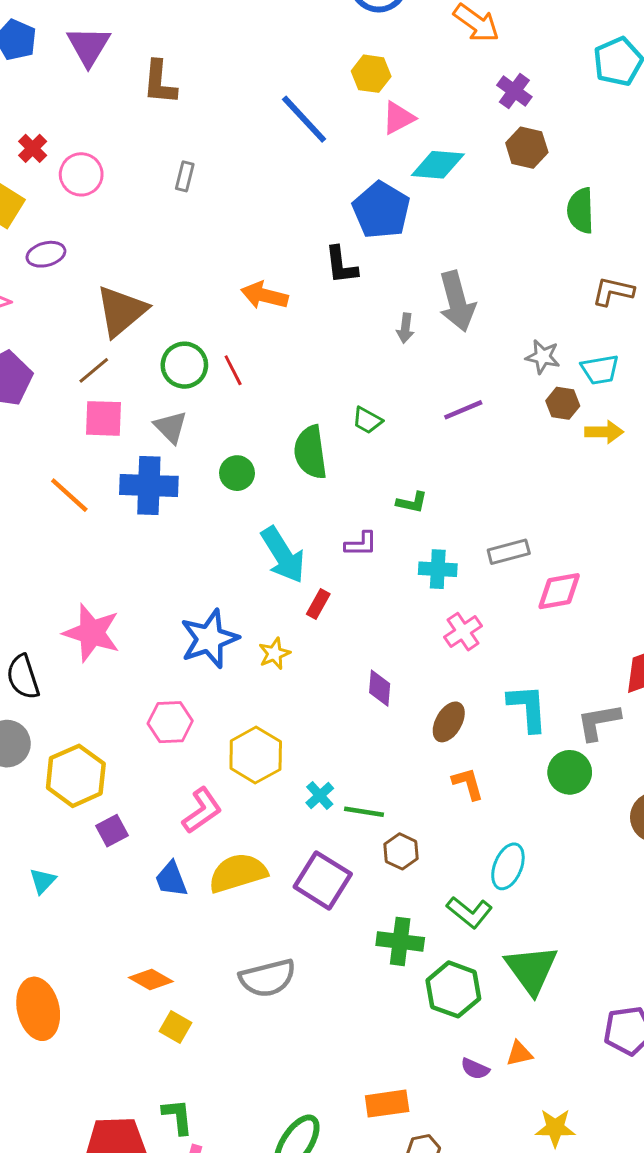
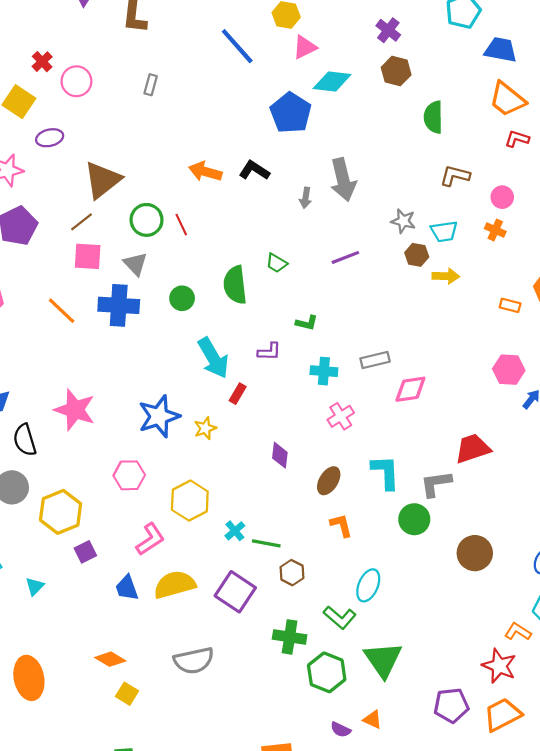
black L-shape: (341, 265) -> (254, 170), moved, turned 128
orange triangle: (519, 1054) -> (373, 720), turned 36

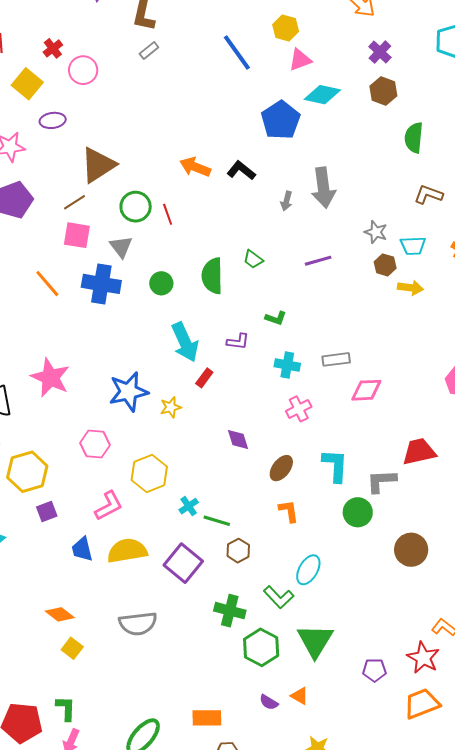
gray rectangle: (151, 85) -> (149, 50), moved, turned 30
purple diamond: (280, 455) -> (238, 440), turned -30
purple pentagon: (451, 705) -> (374, 670), moved, size x0.7

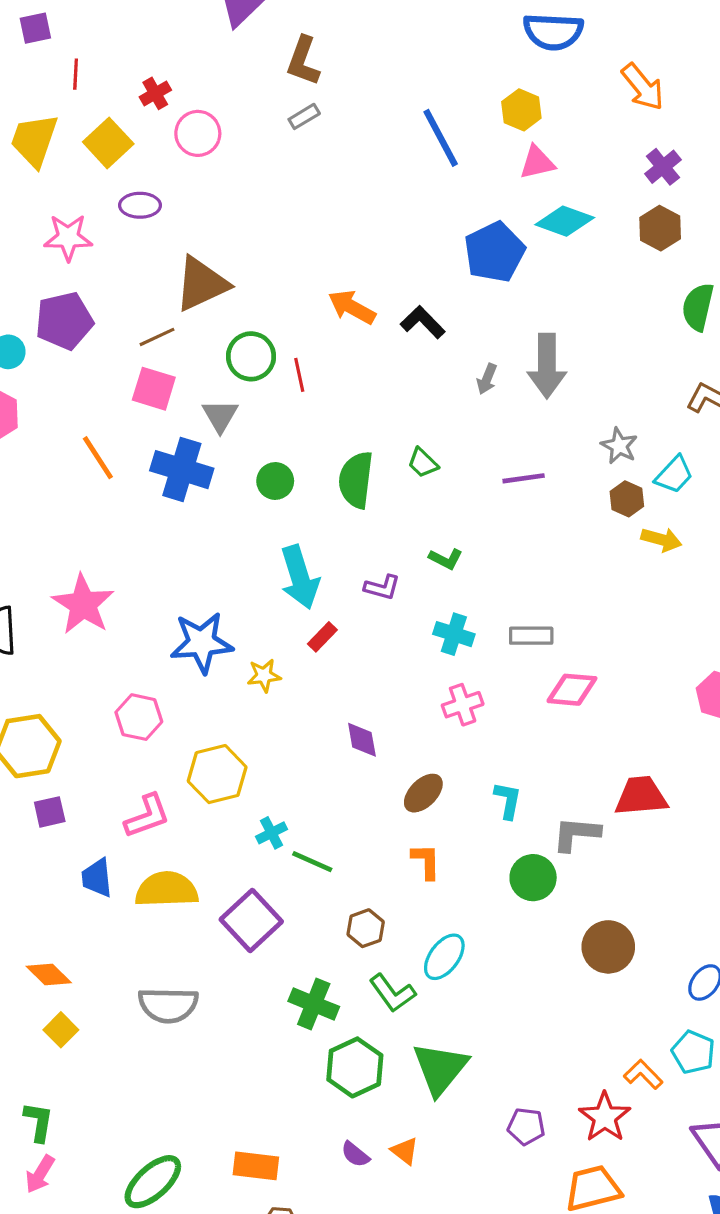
cyan trapezoid: (413, 246) -> (674, 475), turned -52
cyan L-shape: (335, 466) -> (508, 800), size x0.7
brown hexagon: (238, 551) -> (366, 928), moved

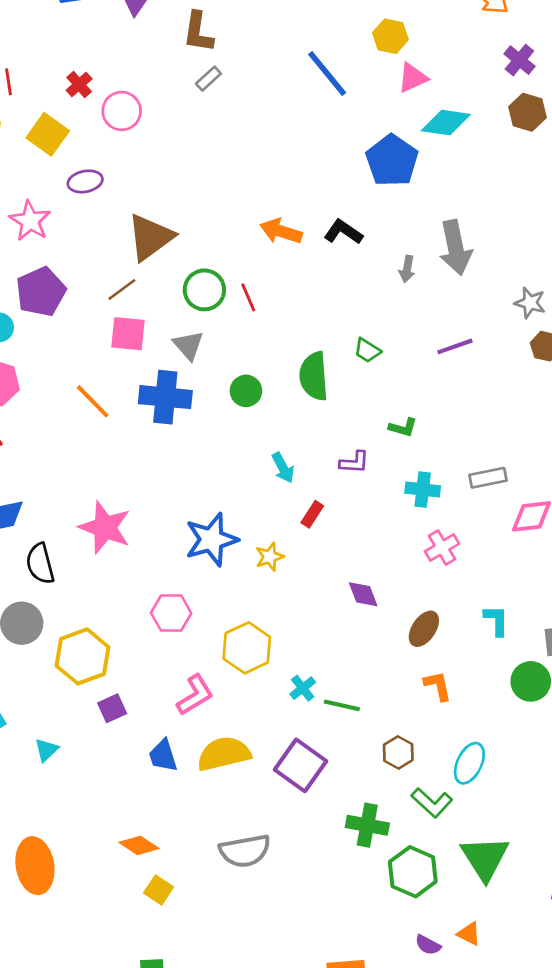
pink star: (68, 238) -> (30, 221), turned -30
cyan arrow: (300, 577) -> (283, 468), size x0.6

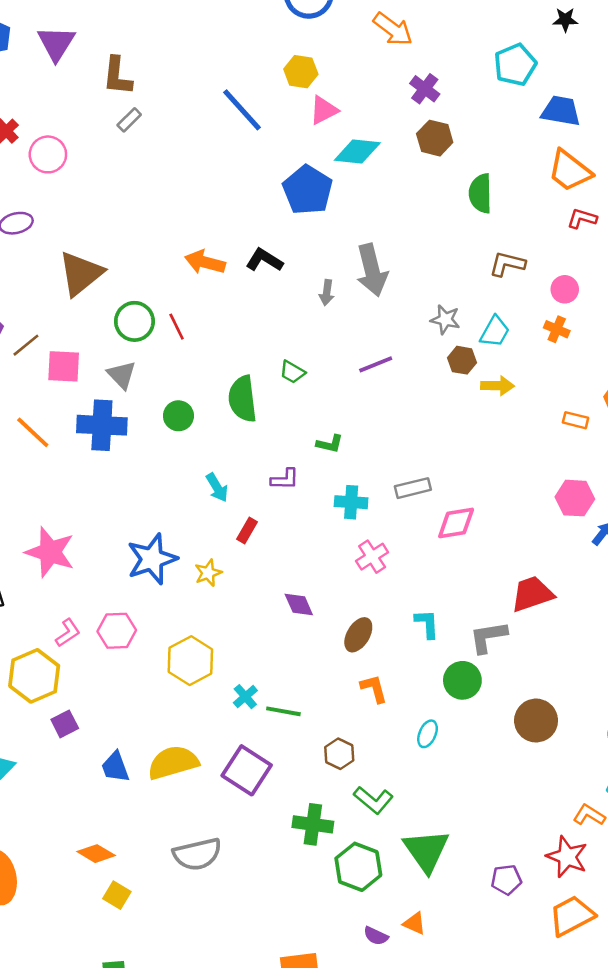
brown line: (122, 290) -> (26, 345), moved
pink L-shape: (195, 695) -> (68, 633), moved, size x0.7
cyan ellipse: (469, 763) -> (428, 734), moved, size x0.7

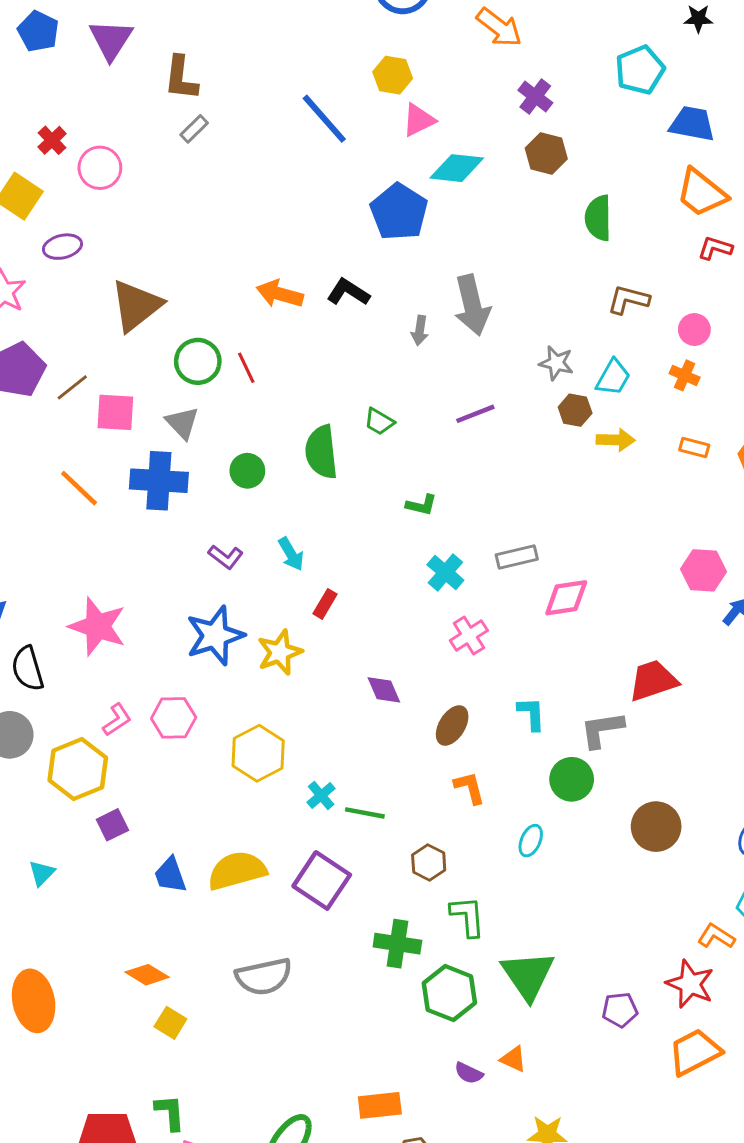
orange rectangle: (576, 420) -> (694, 448), moved
purple L-shape: (285, 479) -> (226, 557), moved, turned 36
cyan cross: (351, 502) -> (445, 572), turned 36
yellow star: (208, 573) -> (280, 652), size x1.4
green L-shape: (373, 800) -> (468, 916), turned -135

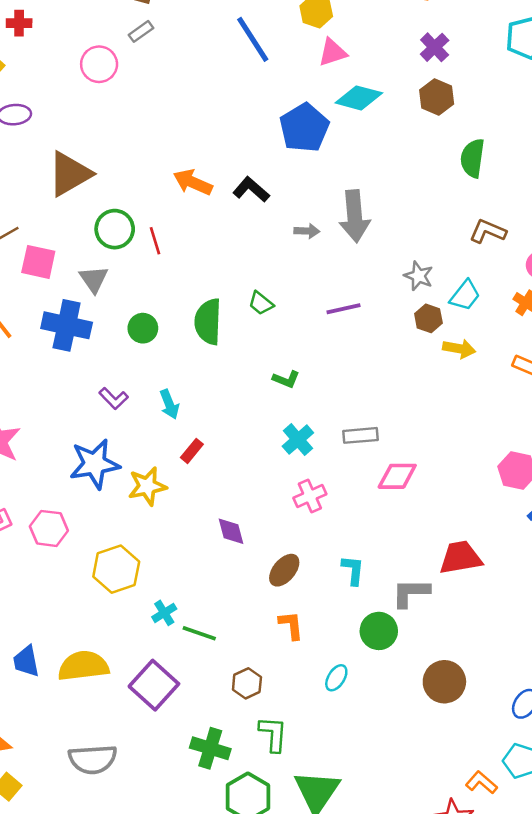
red cross: (52, 140) -> (19, 23), turned 35
pink circle: (100, 168) -> (99, 64), moved
gray arrow: (420, 330) -> (307, 231), turned -105

